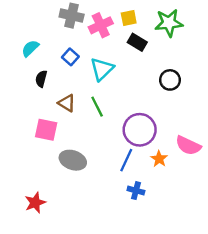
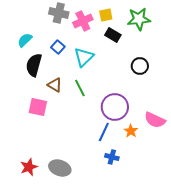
black semicircle: (41, 79) -> (34, 65), size x1.6
gray ellipse: (73, 160) -> (60, 168), moved

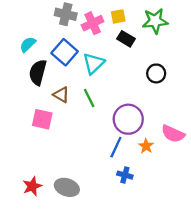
blue square: (58, 47) -> (65, 52), size x1.6

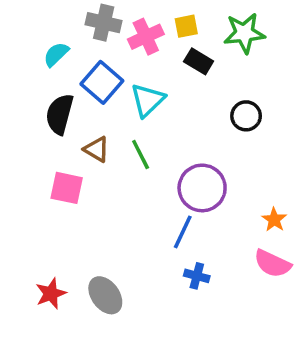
cyan semicircle: (28, 44) -> (56, 54), moved
pink semicircle: (173, 134) -> (272, 264), moved
orange star: (146, 146) -> (274, 220), moved
gray ellipse: (67, 187) -> (105, 295), turned 35

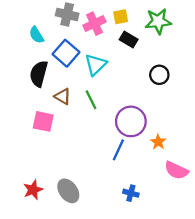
cyan semicircle: (56, 54) -> (36, 35), turned -78
orange star: (274, 220) -> (158, 142), moved
blue cross: (197, 276) -> (131, 193), moved

